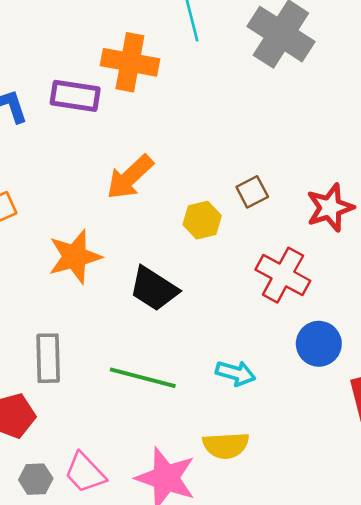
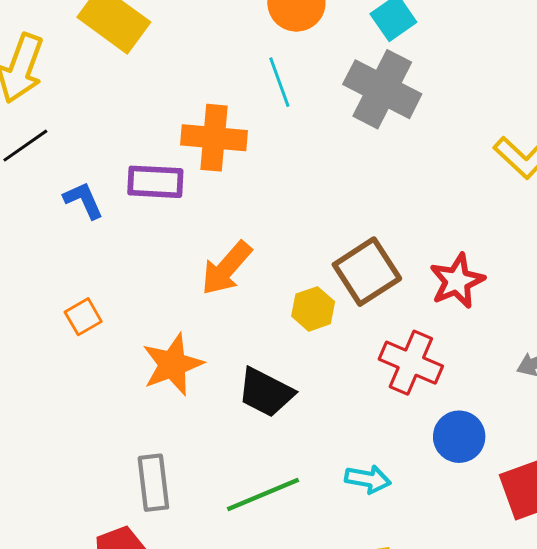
brown square: (252, 192) -> (367, 272), size x1.8
green line: (143, 378) -> (263, 494), turned -32

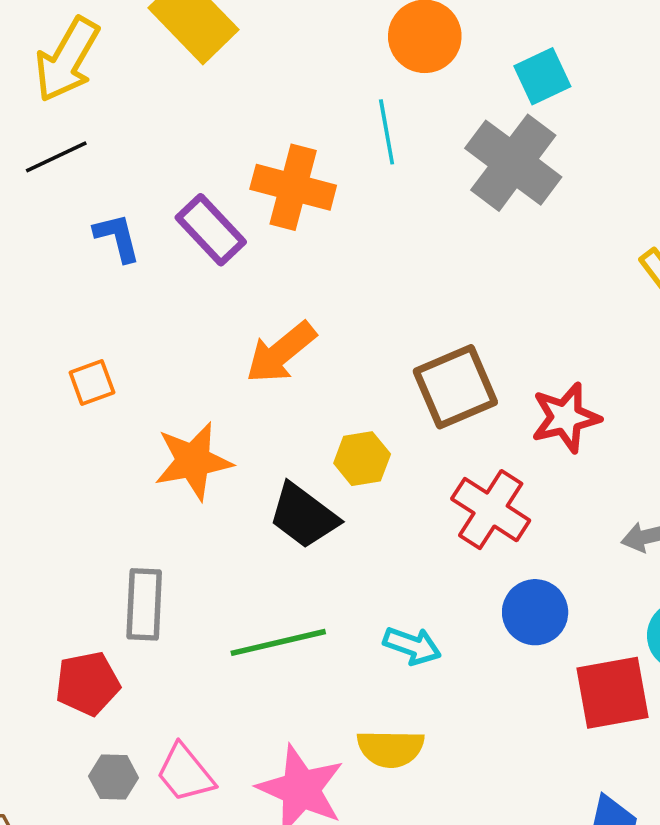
purple rectangle: (155, 182) -> (211, 230), turned 34
yellow hexagon: (313, 309) -> (362, 459), moved

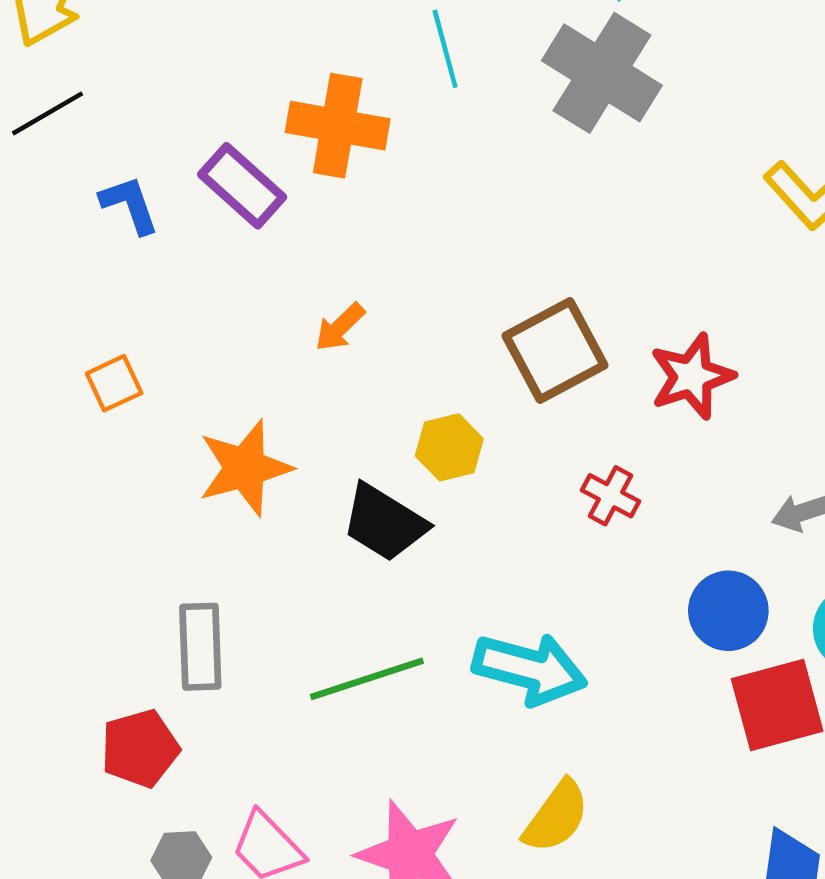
orange arrow: (281, 352) -> (340, 327), size x0.6
red cross: (491, 510) -> (610, 496), size x0.6
blue circle: (535, 612) -> (728, 611), moved
cyan arrow: (412, 646) -> (530, 669), size x1.6
yellow semicircle: (391, 748) -> (556, 817), moved, turned -50

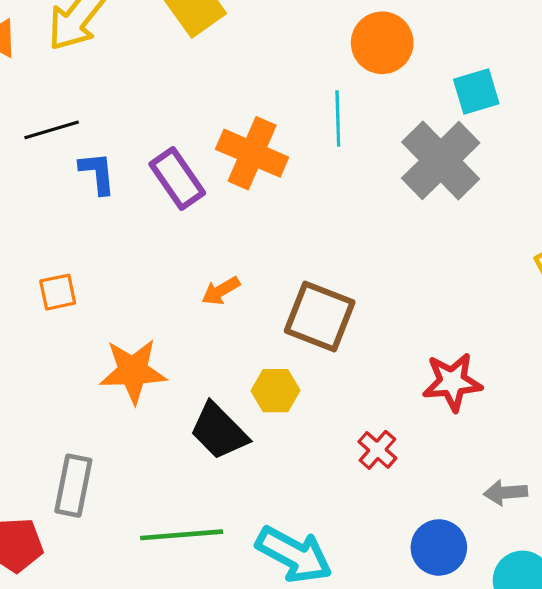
black line: (47, 113) -> (52, 130), moved
brown square: (555, 351) -> (320, 316), moved, turned 36

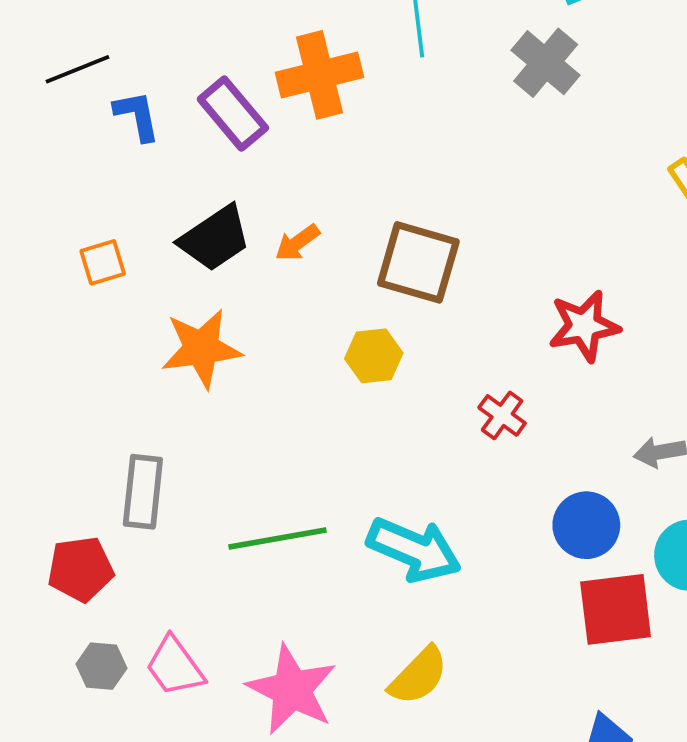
orange cross: (252, 153) -> (320, 75), turned -32
gray cross: (441, 160) -> (546, 63), size x0.7
black trapezoid: (219, 431) -> (215, 238), moved, turned -74

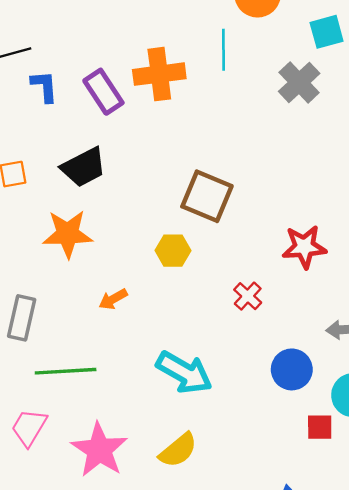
orange arrow: (297, 243) -> (113, 299), moved
green line: (278, 539) -> (66, 371), moved
red square: (616, 609) -> (320, 427), moved, size x0.6
pink trapezoid: (175, 666) -> (29, 427), turned 60

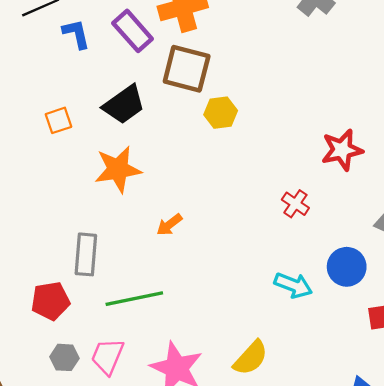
brown square: (207, 196) -> (187, 69), moved
yellow hexagon: (173, 251) -> (221, 113), moved
cyan arrow: (184, 372) -> (293, 285), moved, size x0.7

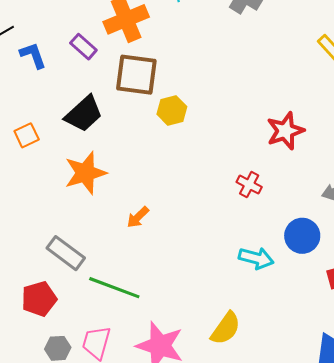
purple rectangle: (133, 31) -> (83, 47), size x0.7
gray rectangle: (86, 254) -> (66, 253), turned -51
green line: (134, 299) -> (114, 288), turned 39

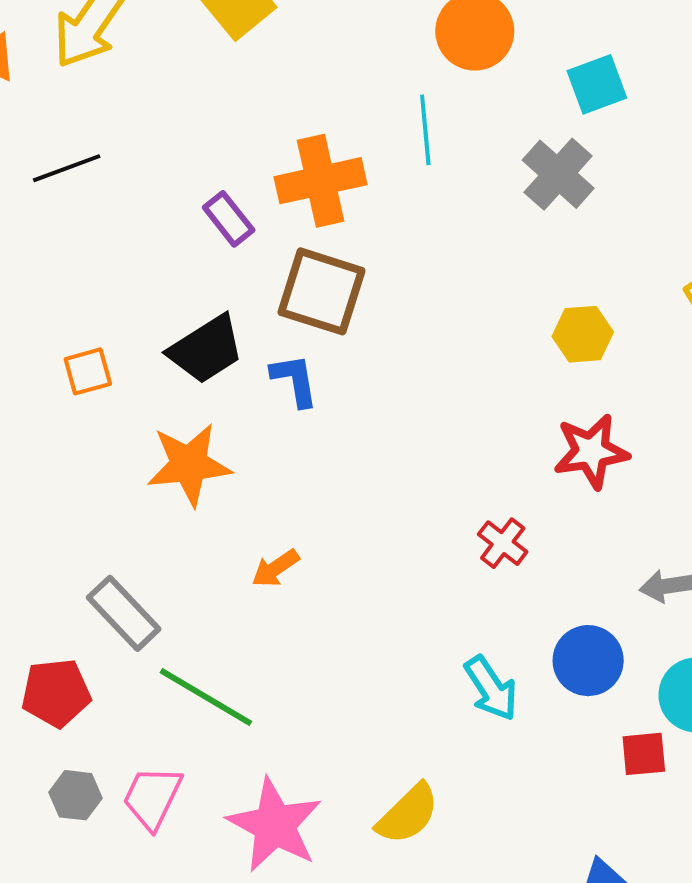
blue L-shape: (33, 55) -> (295, 380), moved
yellow hexagon: (172, 110) -> (583, 334), moved
cyan arrow: (256, 258) -> (491, 688), turned 32

